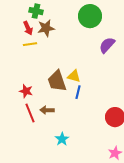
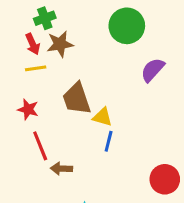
green cross: (36, 11) -> (45, 18), turned -32
brown trapezoid: (57, 81) -> (77, 99), moved
red star: (26, 91) -> (28, 109), moved
red line: (30, 113) -> (40, 146), moved

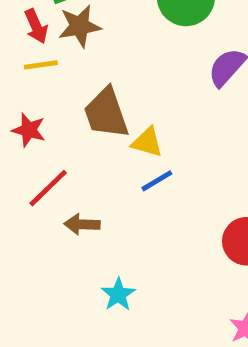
blue line: (109, 141) -> (157, 181), turned 45
red line: (40, 146) -> (48, 188), turned 68

